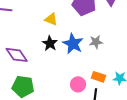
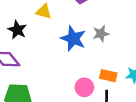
black star: (50, 43) -> (17, 30), moved

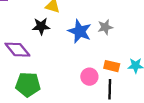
black star: (17, 30) -> (41, 26), moved, turned -30

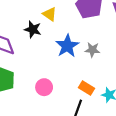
pink circle: (89, 77) -> (44, 87), moved

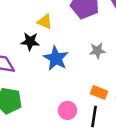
blue star: (67, 46) -> (56, 58), moved
pink circle: (44, 87) -> (68, 110), moved

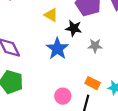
black star: (30, 41) -> (74, 28), moved

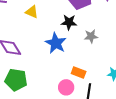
yellow triangle: (51, 15) -> (32, 12), moved
orange rectangle: (93, 83) -> (79, 73), moved

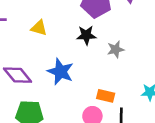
blue star: (56, 43) -> (60, 72), moved

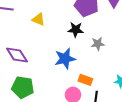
blue star: (60, 72) -> (65, 59), moved, turned 30

